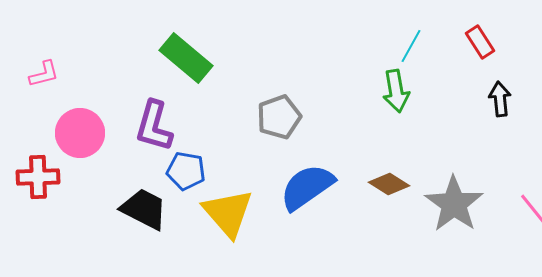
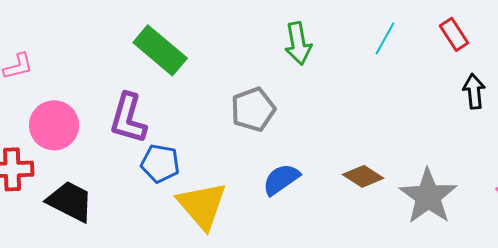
green arrow: (396, 91) -> (298, 43), moved
blue semicircle: (307, 187) -> (281, 179), size x0.7
black trapezoid: (144, 209) -> (70, 201), moved

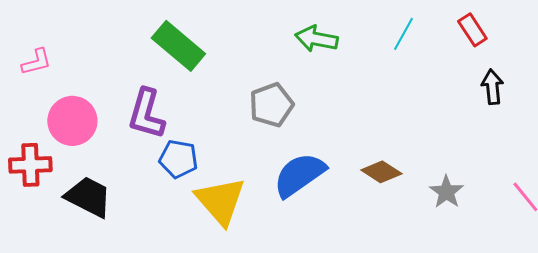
green arrow: (298, 43) -> (316, 39), turned 111
blue semicircle: (281, 179) -> (299, 175), size x1.4
gray star: (428, 196) -> (446, 192), size x0.6

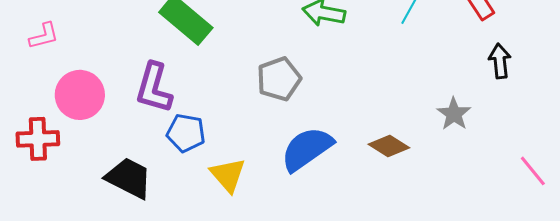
gray star: (446, 192) -> (454, 114), moved
black trapezoid: (88, 197) -> (129, 178), moved
yellow triangle: (220, 201) -> (228, 175), size x0.7

